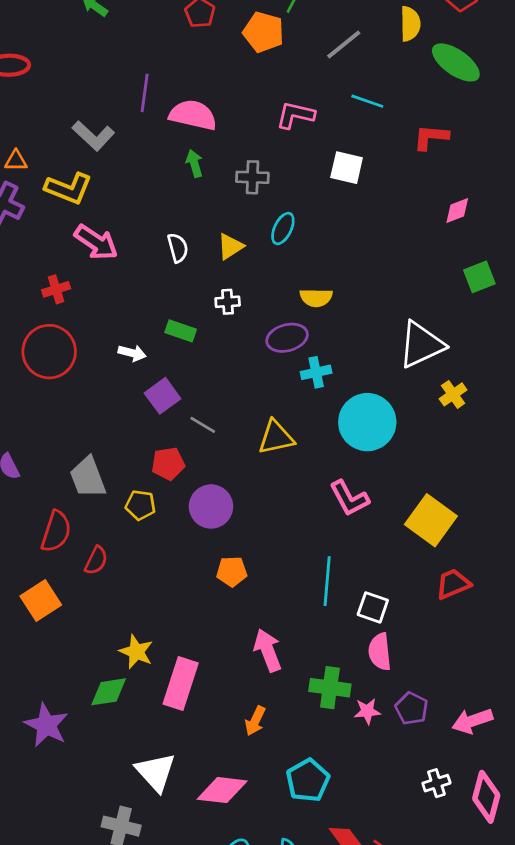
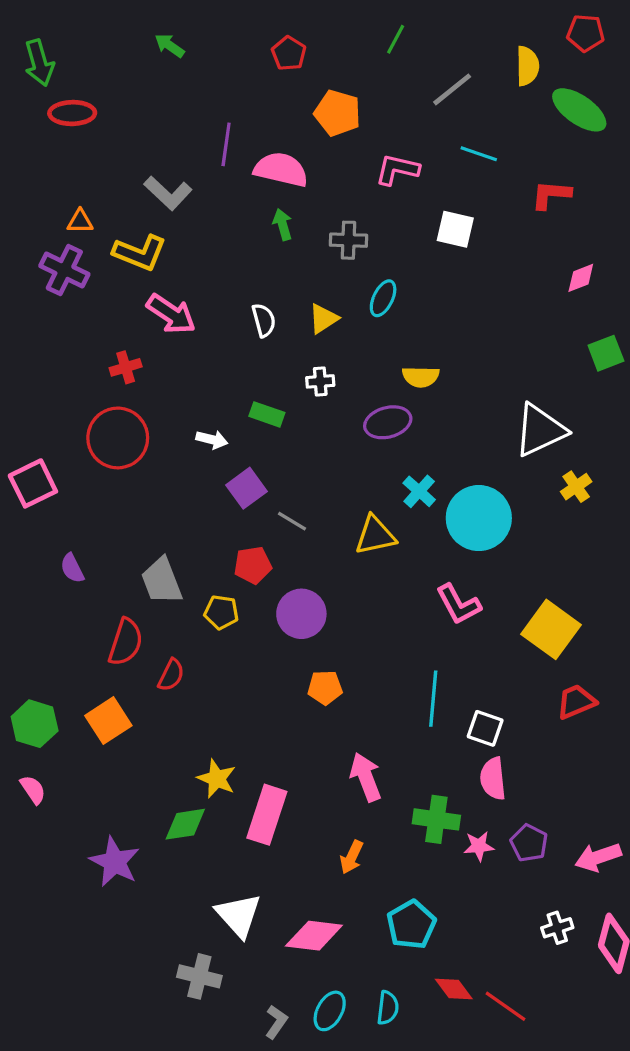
orange pentagon: (264, 32) -> (338, 113), moved
cyan cross: (316, 372) -> (419, 491), moved, turned -36

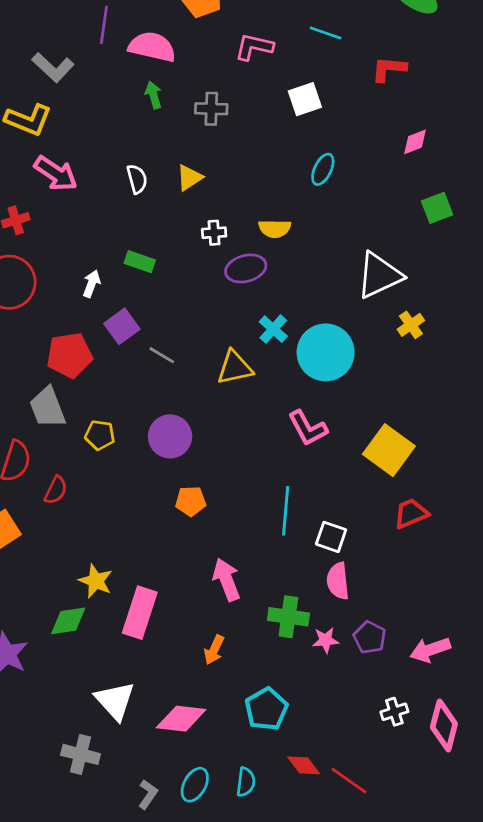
white square: (455, 229) -> (305, 99), turned -32
cyan ellipse: (383, 298) -> (323, 169), moved
white cross: (320, 381) -> (214, 233), moved
white arrow: (212, 440) -> (92, 284), turned -84
red pentagon: (253, 565) -> (70, 355), moved, size x1.4

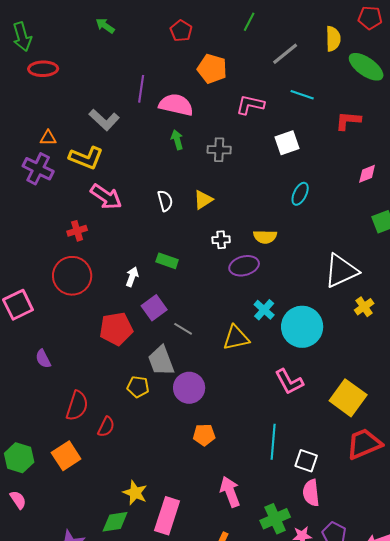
gray trapezoid: (47, 408) -> (161, 361), moved
red trapezoid: (411, 514) -> (364, 444), size x1.4
green cross: (288, 617) -> (275, 519), turned -32

